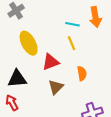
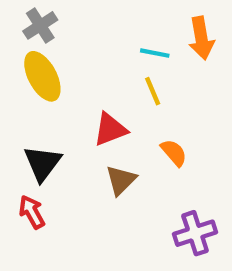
yellow ellipse: (29, 43) -> (42, 76), moved
orange semicircle: (82, 73) -> (174, 153), turned -32
black triangle: (17, 79) -> (42, 163), turned -48

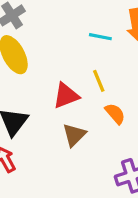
yellow line: (153, 91) -> (99, 81), moved

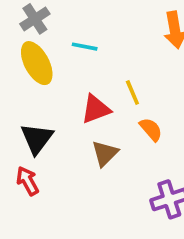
cyan line: (100, 37) -> (85, 47), moved

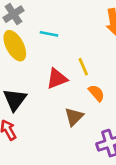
brown triangle: (105, 153) -> (74, 117), moved

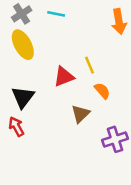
cyan line: (49, 34) -> (56, 14), moved

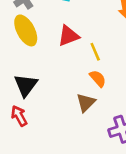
red triangle: (64, 77) -> (68, 36), moved
orange semicircle: (102, 91) -> (98, 79), moved

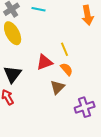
red triangle: (68, 36) -> (45, 62), moved

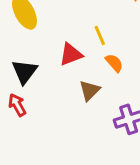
orange semicircle: (67, 69) -> (114, 63), moved

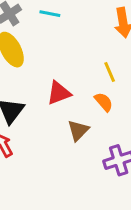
yellow line: (100, 35) -> (110, 72), moved

